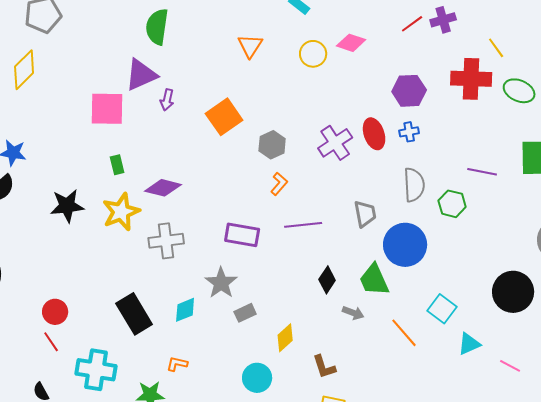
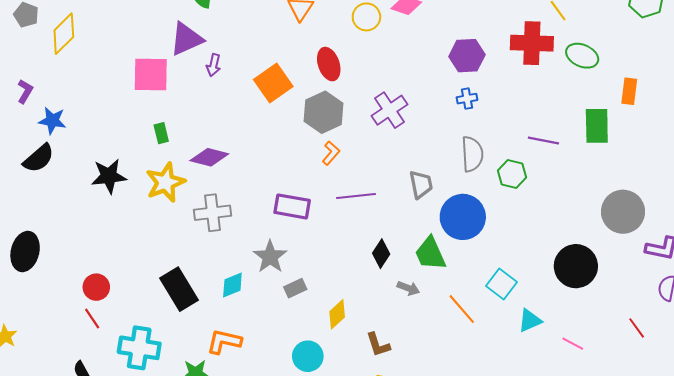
red ellipse: (374, 134) -> (329, 64), moved
gray hexagon: (272, 145) -> (324, 112), size x1.4
orange L-shape: (177, 364) -> (224, 342), size x1.6

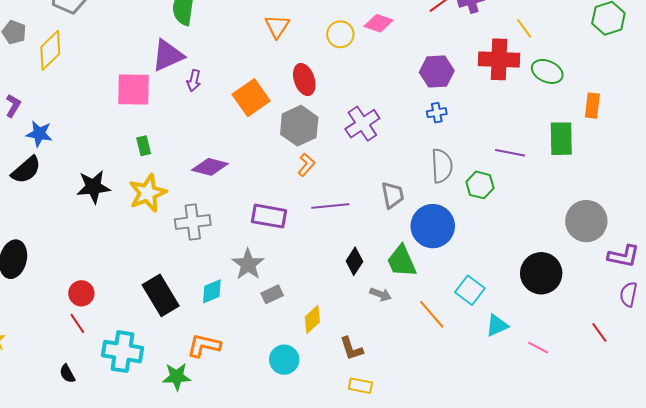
purple diamond: (209, 157) -> (210, 167), moved

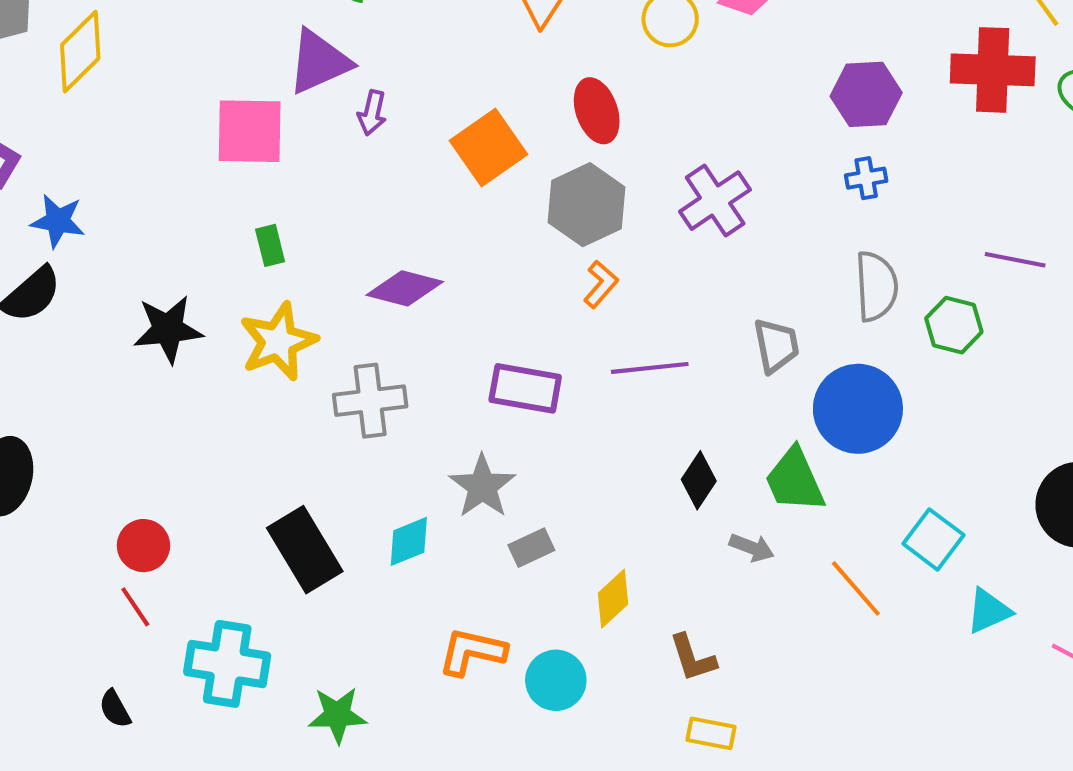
orange L-shape: (204, 346) -> (472, 652), moved

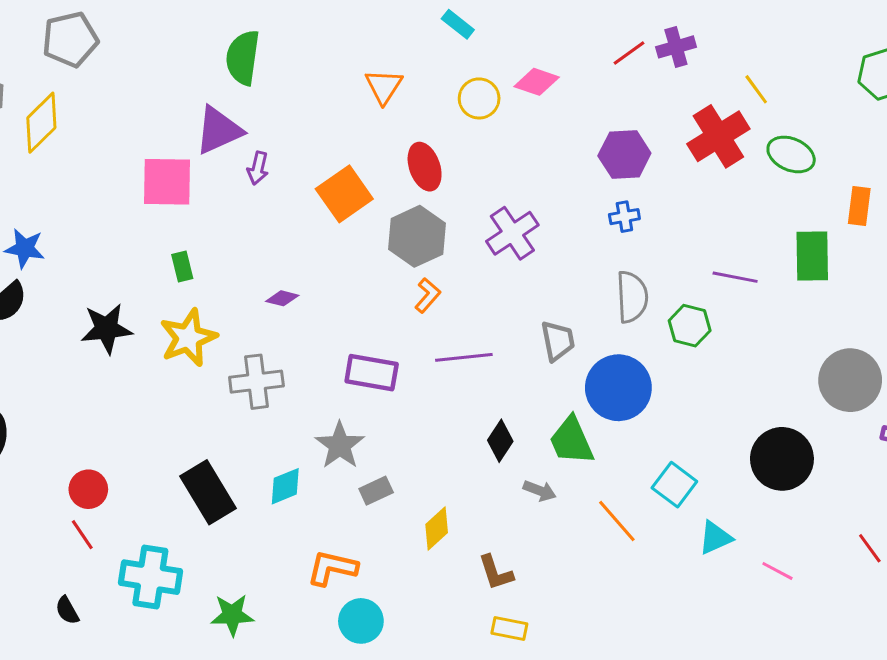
red cross: (993, 70) -> (718, 136), turned -34
purple diamond: (405, 288) -> (282, 298), size x0.6
cyan circle: (556, 680) -> (361, 621), moved

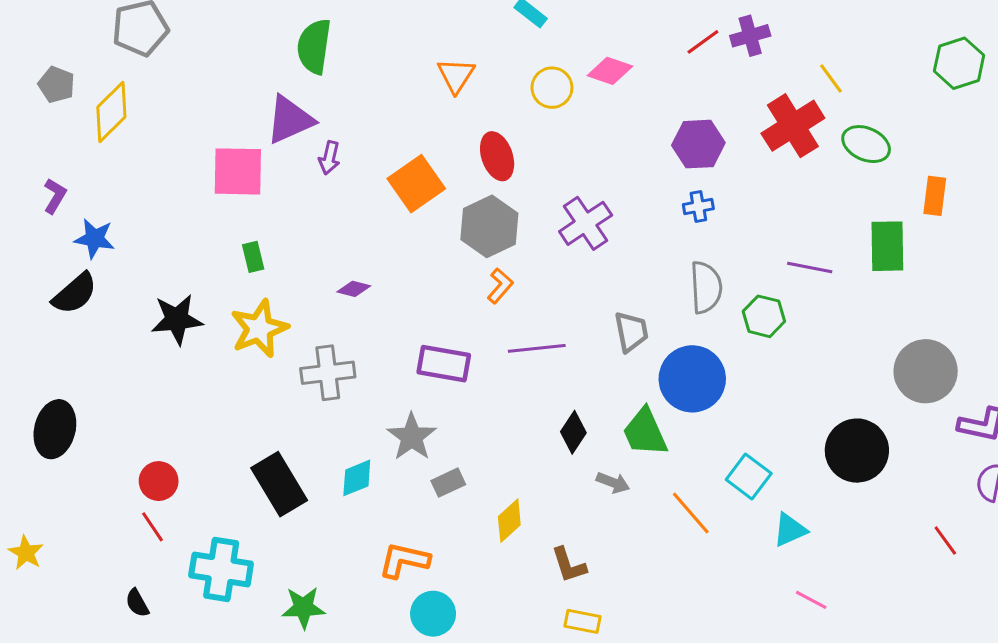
pink line: (777, 571) -> (811, 600), moved

